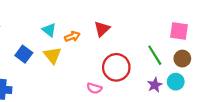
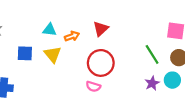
cyan triangle: (49, 30) -> (49, 30), turned -32
blue square: (24, 54) -> (25, 53), turned -35
red circle: (116, 67) -> (101, 63), moved

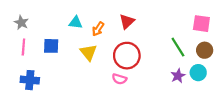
orange arrow: (72, 36) -> (98, 29), turned 144
yellow triangle: (53, 54) -> (88, 52), moved

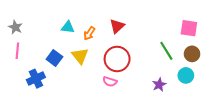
blue square: (51, 46) -> (54, 58), moved, turned 35
purple star: (178, 76) -> (159, 85), moved
blue cross: (30, 80) -> (36, 79), moved, turned -30

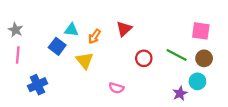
green line: (166, 51) -> (177, 55), turned -30
blue square: (54, 58) -> (57, 46), moved
red circle: (117, 59) -> (144, 58), moved, size x0.6
purple star: (159, 85) -> (180, 93), moved

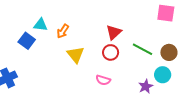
red triangle: (124, 29) -> (114, 32), moved
pink square: (201, 31) -> (166, 13), moved
yellow triangle: (85, 61) -> (76, 55), moved
pink semicircle: (116, 88) -> (103, 80), moved

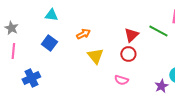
cyan triangle: (40, 25) -> (51, 15), moved
orange arrow: (63, 31) -> (83, 34), turned -152
green line: (142, 49) -> (158, 31), moved

